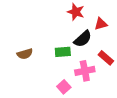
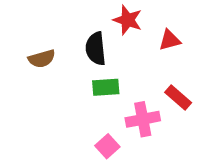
black semicircle: (83, 39) -> (96, 49), moved, turned 126
brown semicircle: (25, 54) -> (42, 59), moved

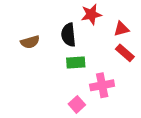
red star: (128, 20) -> (91, 14), turned -30
red rectangle: (178, 97) -> (125, 53), moved

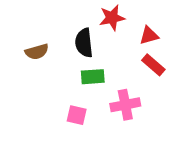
pink square: (77, 104) -> (77, 115), moved, turned -35

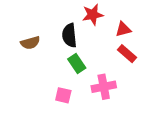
green rectangle: (93, 77) -> (77, 64), turned 60

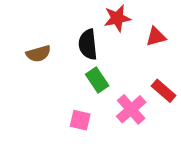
red rectangle: (127, 54) -> (164, 91), moved
pink cross: (104, 87) -> (131, 109), turned -30

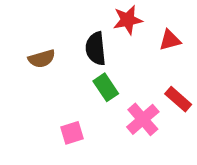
pink square: (80, 120) -> (72, 133), moved, turned -30

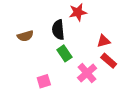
red triangle: (170, 40) -> (104, 41), moved

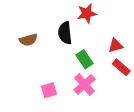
green rectangle: (64, 53) -> (85, 59), moved
pink cross: (87, 73) -> (85, 85), moved

